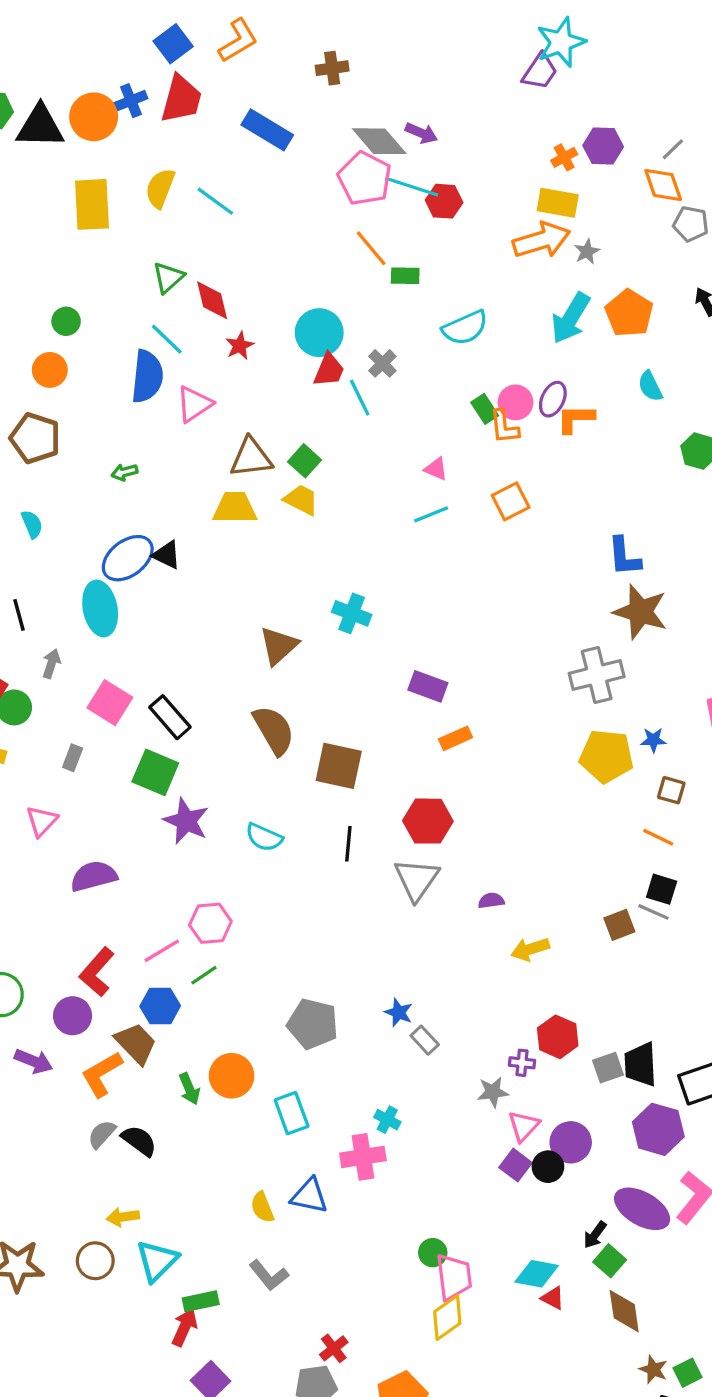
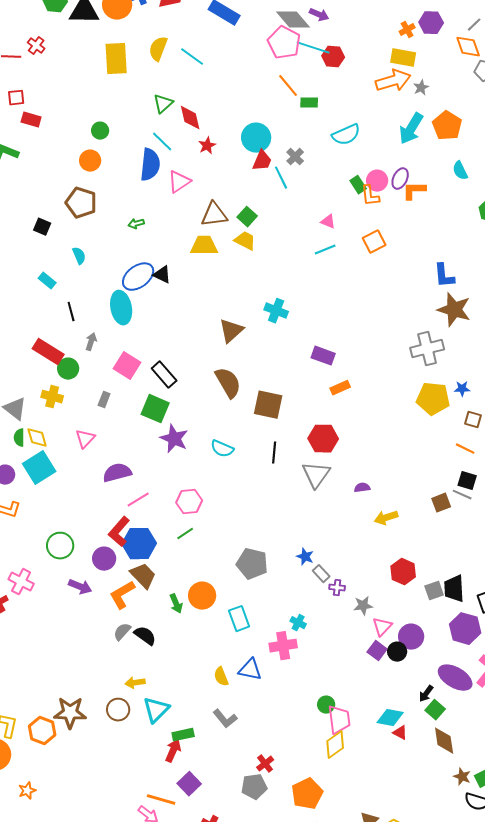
pink line: (162, 951) -> (138, 500), moved
blue hexagon: (160, 1006) -> (139, 544), moved, size x1.4
purple cross: (522, 1063) -> (337, 588), moved

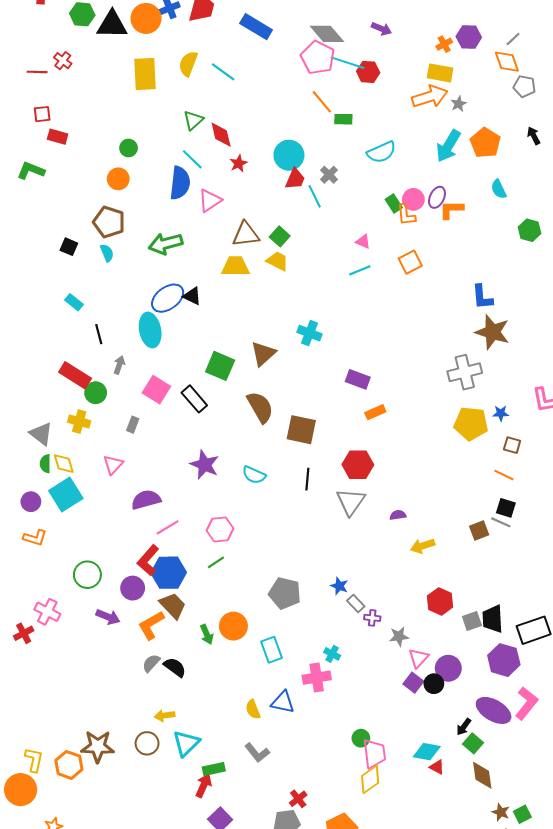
purple arrow: (319, 15) -> (381, 29), moved
green arrow: (136, 224) -> (166, 244), size x2.0
cyan semicircle: (79, 256) -> (107, 253), moved
green square: (155, 409) -> (220, 366), moved

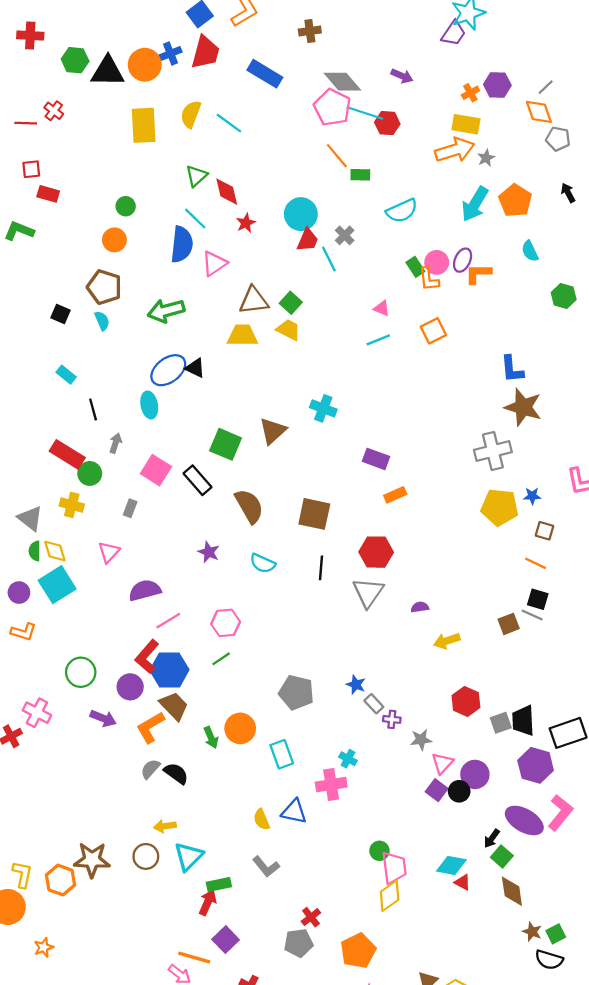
cyan ellipse: (150, 330) -> (149, 405), size x0.7
brown semicircle: (260, 407) -> (249, 506), moved
purple star: (205, 465) -> (209, 552), size x0.7

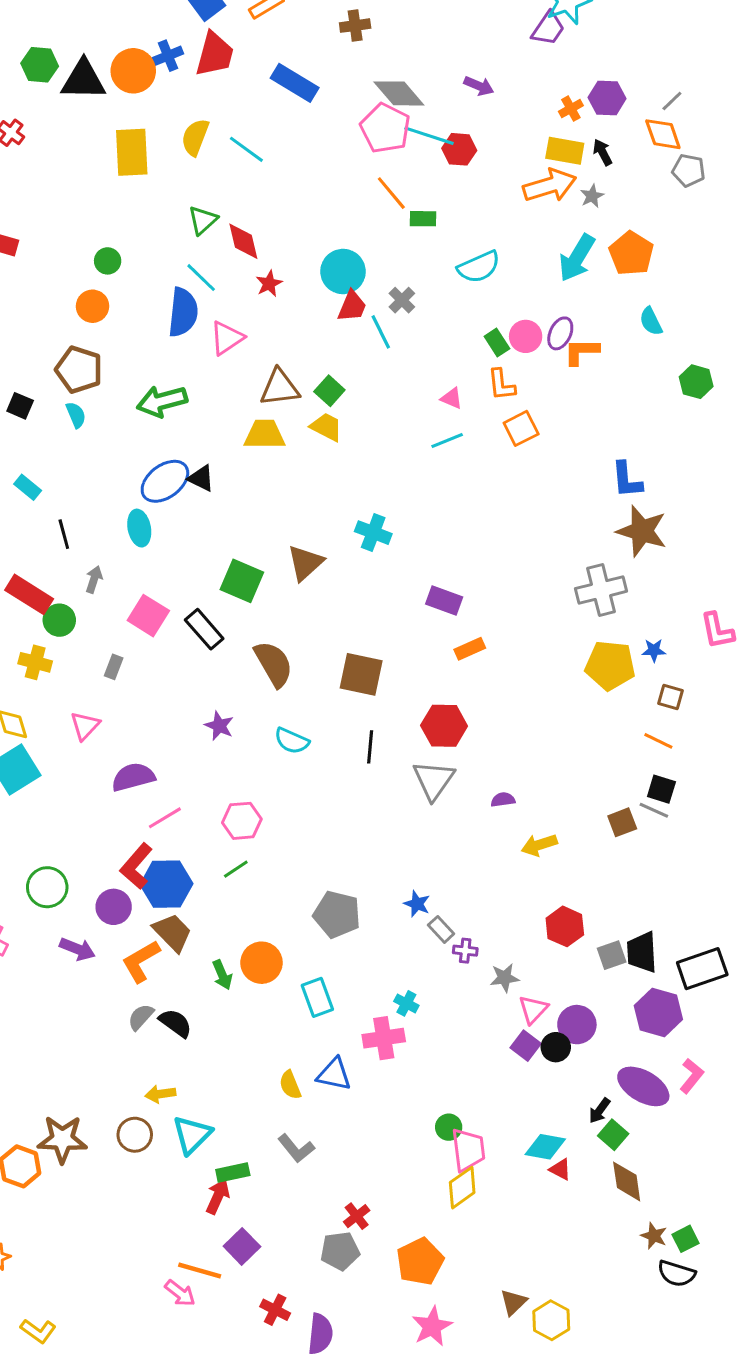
black arrow: (568, 193) -> (603, 152), moved
orange L-shape: (429, 279) -> (501, 385), moved
pink L-shape: (560, 813) -> (692, 1076), size x0.7

